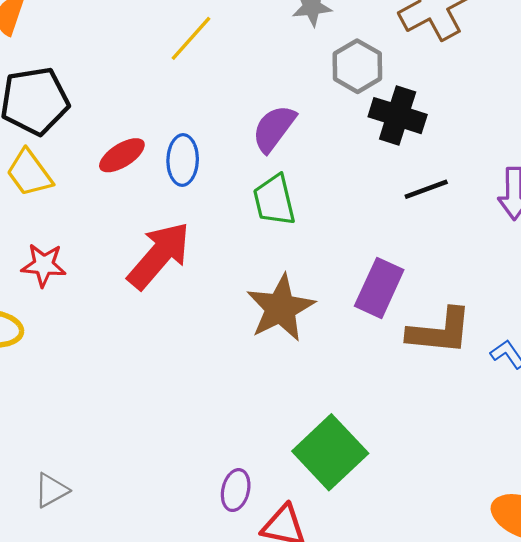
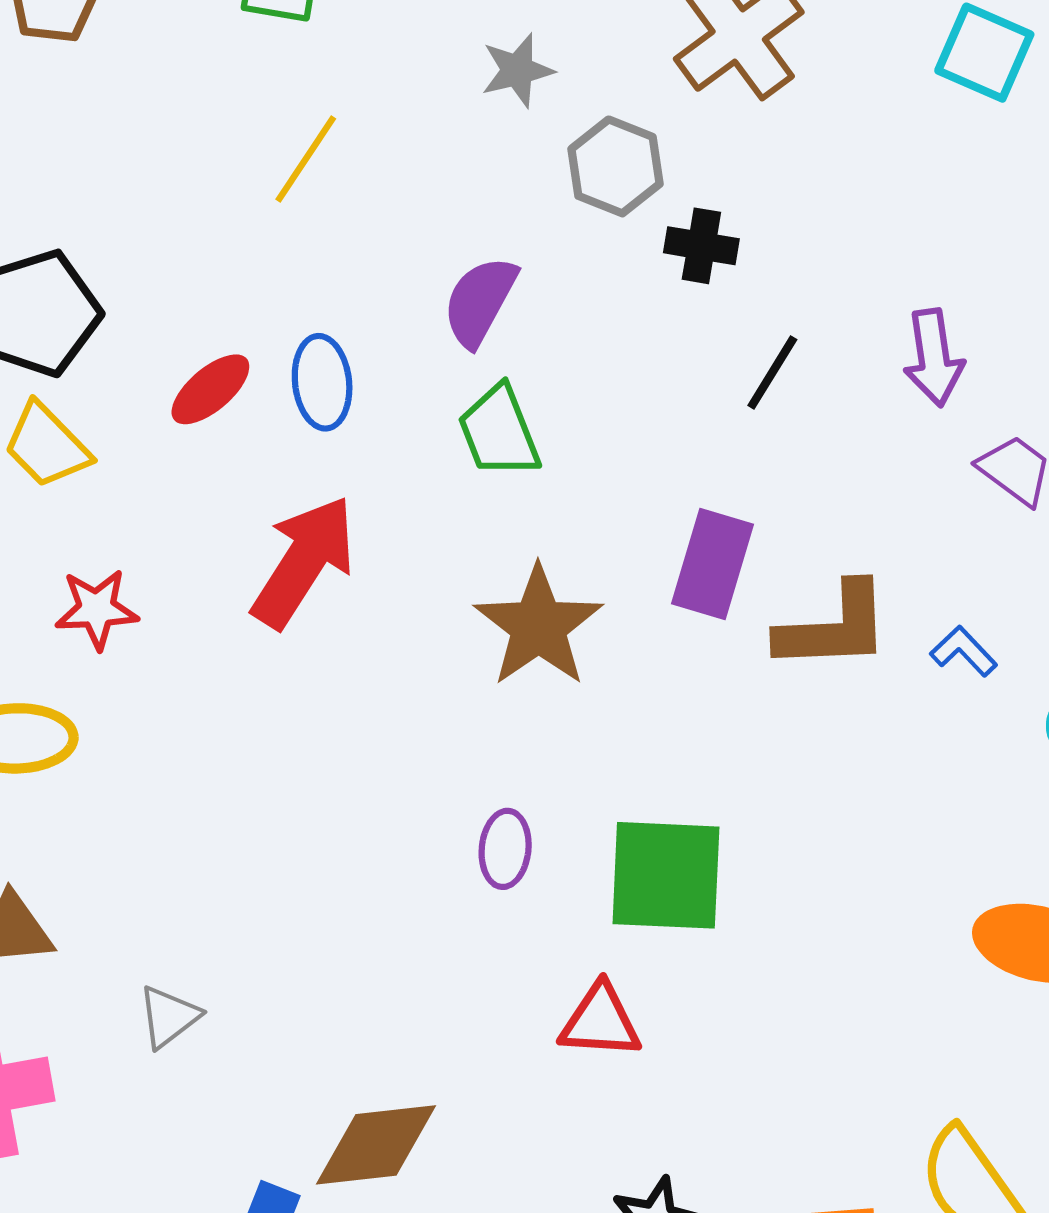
black cross: (398, 116) -> (701, 246), size x0.7
black line: (426, 189) -> (772, 373), turned -30
green square: (330, 452) -> (666, 875), turned -36
purple ellipse: (236, 490) -> (505, 849), moved

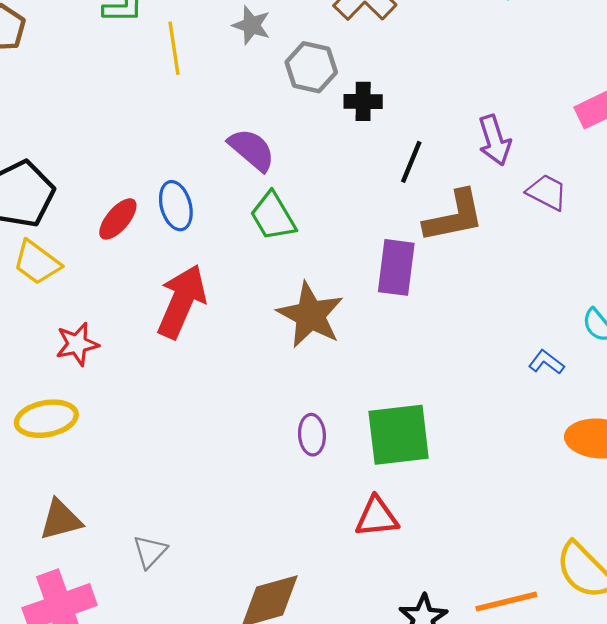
gray star: (517, 70) -> (252, 25), turned -30
yellow line: (306, 159) -> (174, 48), moved, turned -33
purple semicircle: (480, 301) -> (252, 150), turned 111
brown L-shape: (834, 627) -> (454, 216), moved
blue L-shape: (964, 651) -> (546, 362), moved

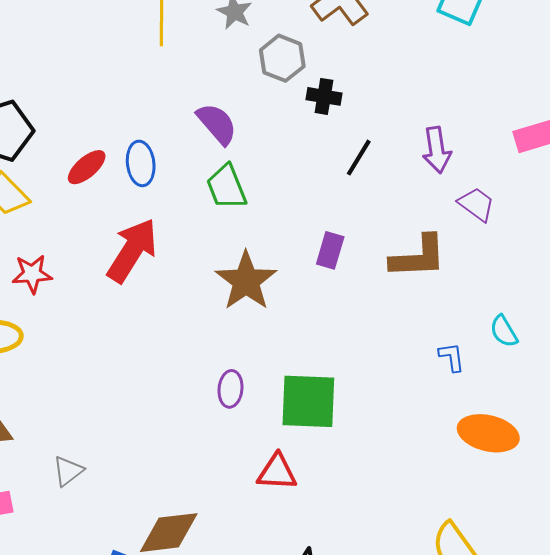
brown L-shape: (454, 216) -> (418, 257), moved
purple rectangle: (396, 267) -> (330, 250), size x0.7
blue L-shape: (546, 362) -> (452, 357), turned 36

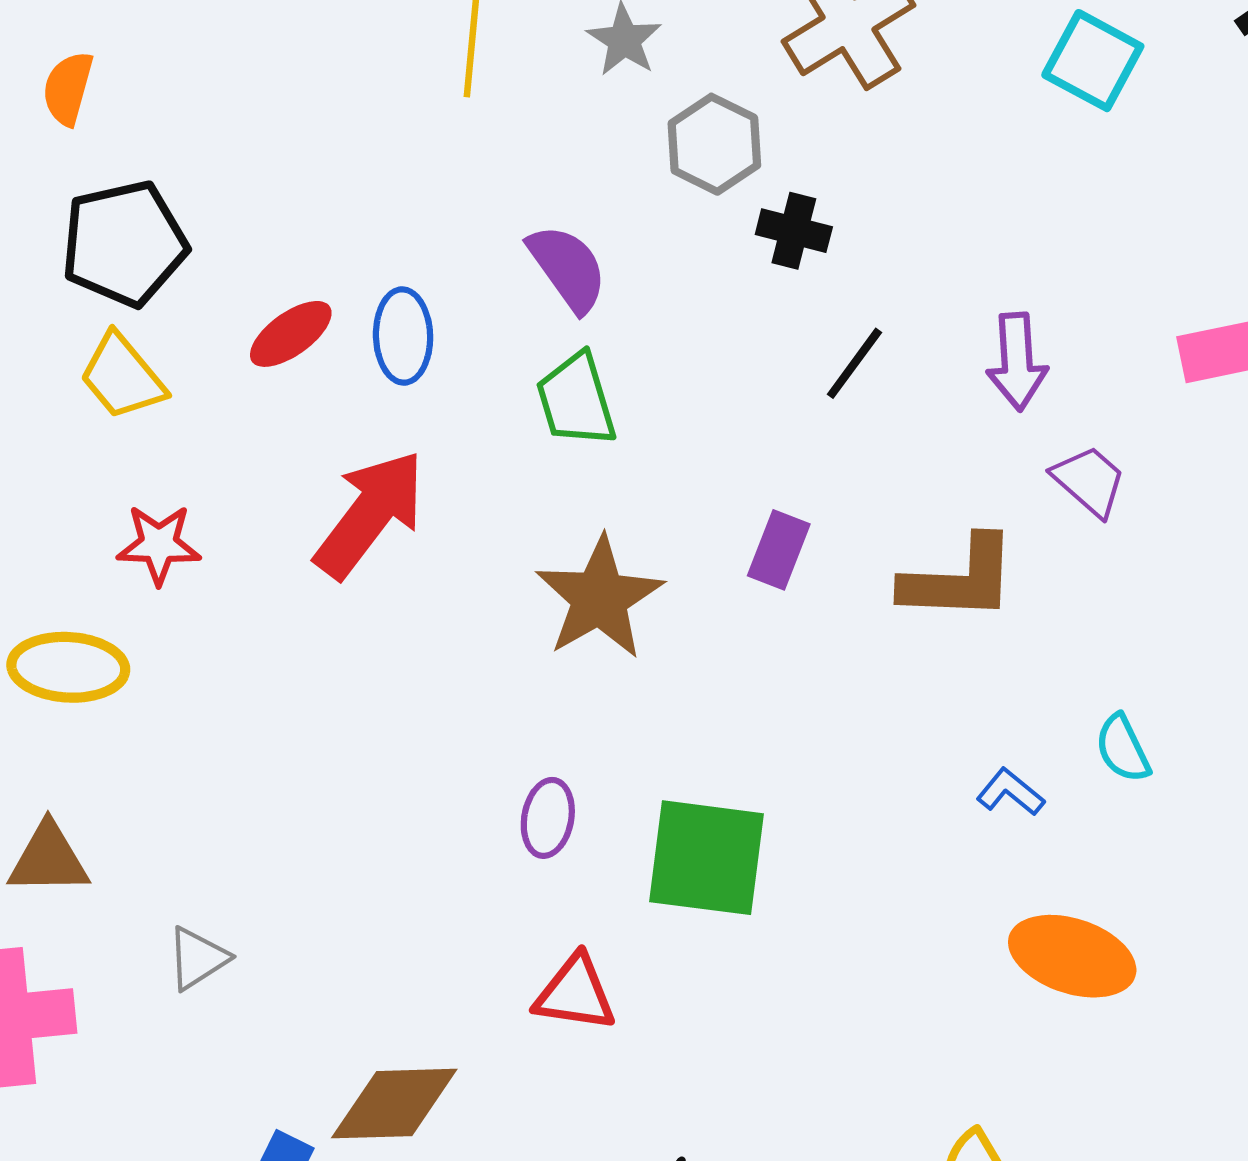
blue L-shape: (452, 357) -> (1010, 792), turned -48
red triangle: (277, 472) -> (575, 993), moved

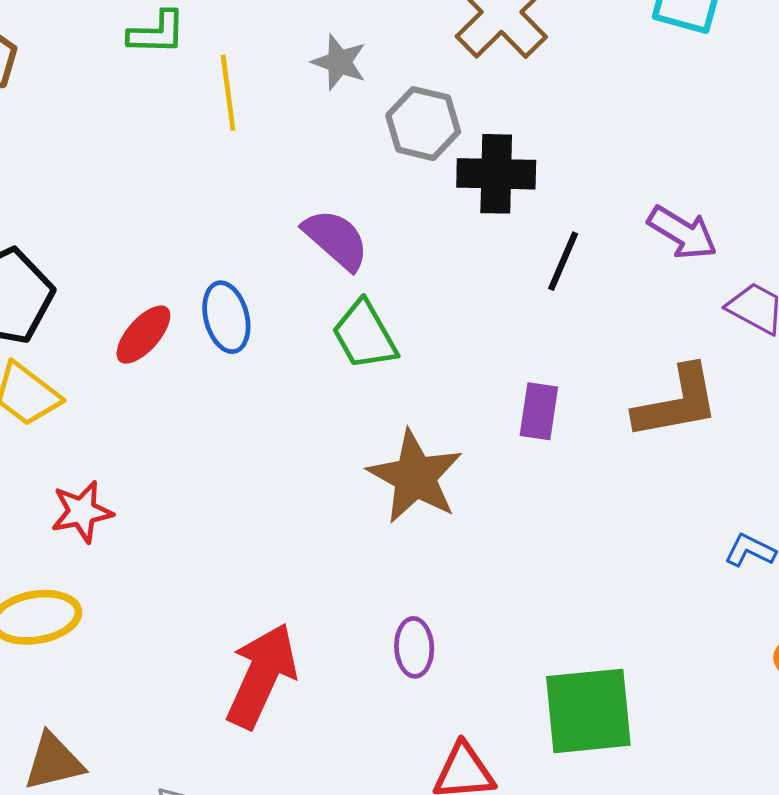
black cross: (794, 231) -> (496, 174), size x1.4
purple arrow: (1017, 362) -> (682, 233), turned -42
red arrow: (370, 514) -> (262, 676), moved
green square: (707, 858) -> (588, 711), moved

